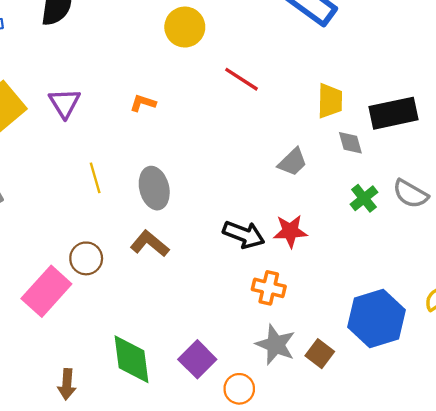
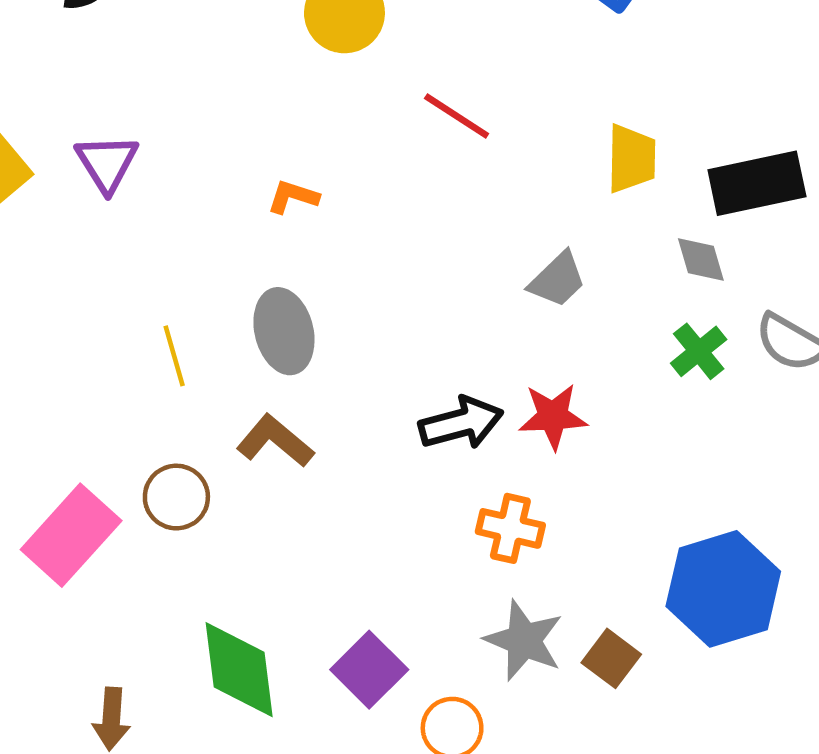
orange L-shape: (143, 103) -> (293, 197), moved
gray diamond: (350, 143) -> (701, 259), moved
yellow line: (95, 178) -> (174, 356), moved
black arrow: (244, 235) -> (461, 423), turned -36
brown circle: (86, 258) -> (176, 497), moved

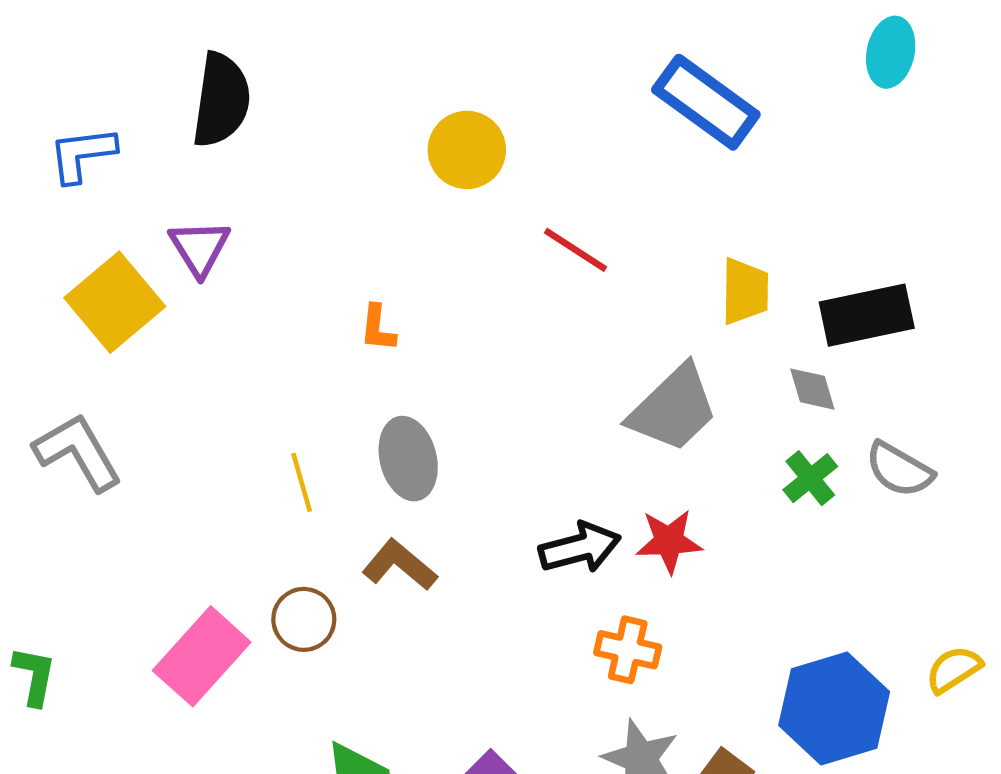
purple triangle: (107, 163) -> (200, 248), moved
orange L-shape: (293, 197) -> (378, 328), moved, turned -102
gray trapezoid: (557, 280) -> (673, 409), size x1.6

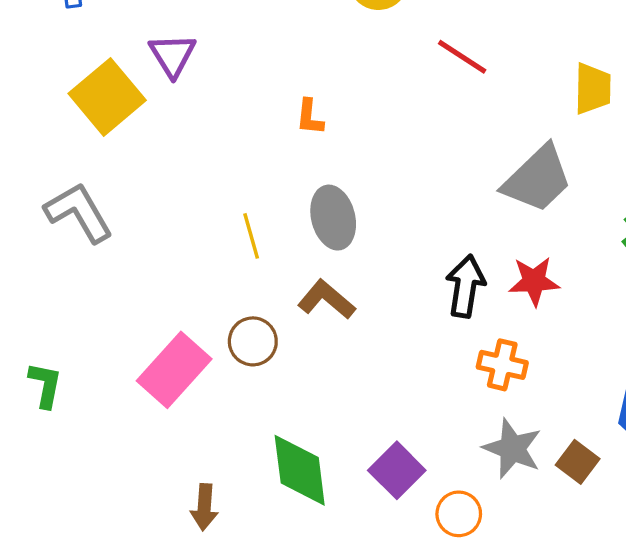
black arrow: (580, 548) -> (465, 286), turned -66

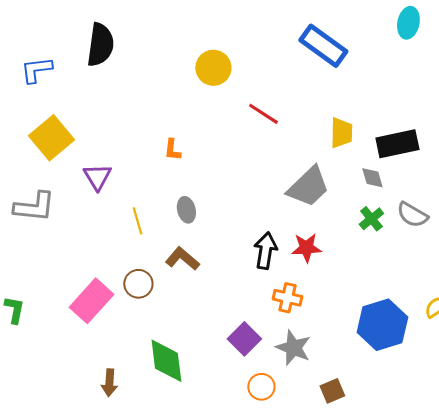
purple triangle: (172, 55) -> (97, 177), moved
gray L-shape: (79, 212) -> (34, 207), turned 126
gray ellipse: (333, 218) -> (186, 210), size x0.7
brown square: (578, 462) -> (332, 391), moved, turned 30
purple square: (397, 470) -> (244, 339), moved

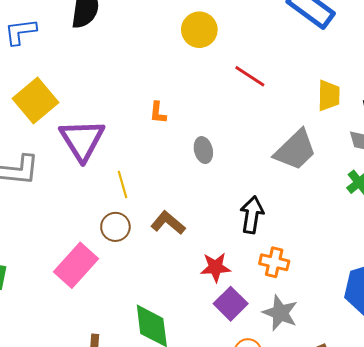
purple triangle: (97, 177) -> (82, 140), size x1.6
gray ellipse: (186, 210) -> (203, 150), moved
red star: (306, 248) -> (216, 267), moved
brown circle: (138, 284) -> (115, 227), moved

